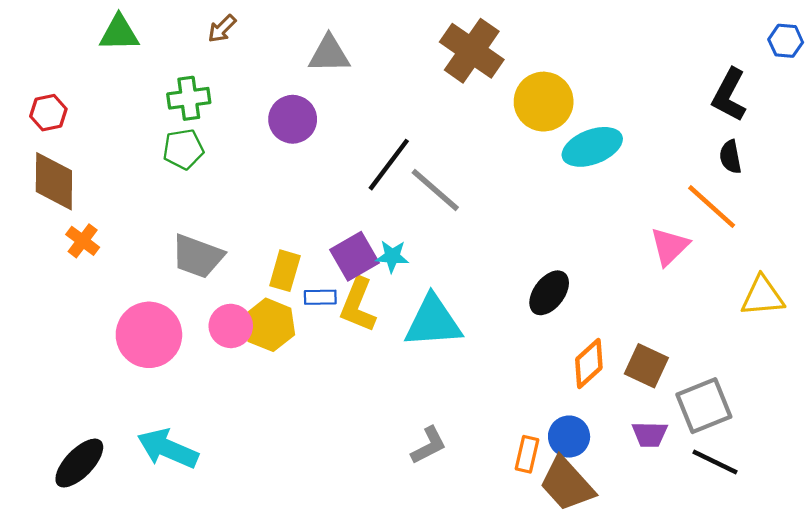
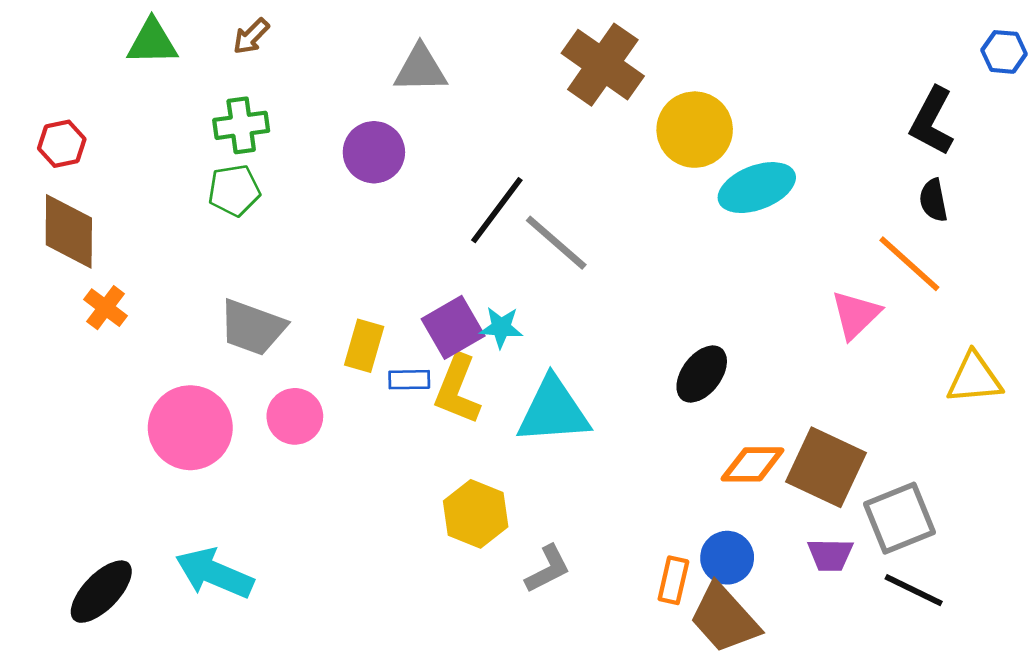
brown arrow: (222, 29) -> (251, 36), moved
yellow hexagon: (269, 325) -> (476, 514), moved
orange diamond: (589, 364) -> (753, 464), turned 42
brown square: (646, 366) -> (826, 467), size x1.4

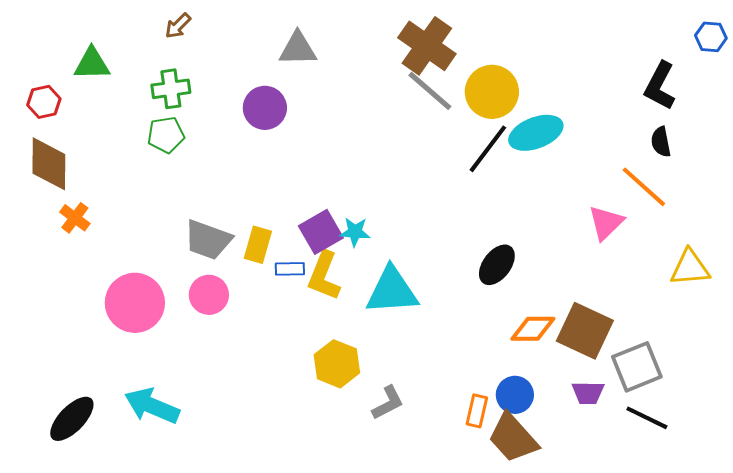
green triangle: (152, 42) -> (92, 64), moved
black line: (497, 210) -> (488, 149), moved
gray line: (556, 243) -> (430, 91), moved
gray trapezoid: (252, 327) -> (208, 240), moved

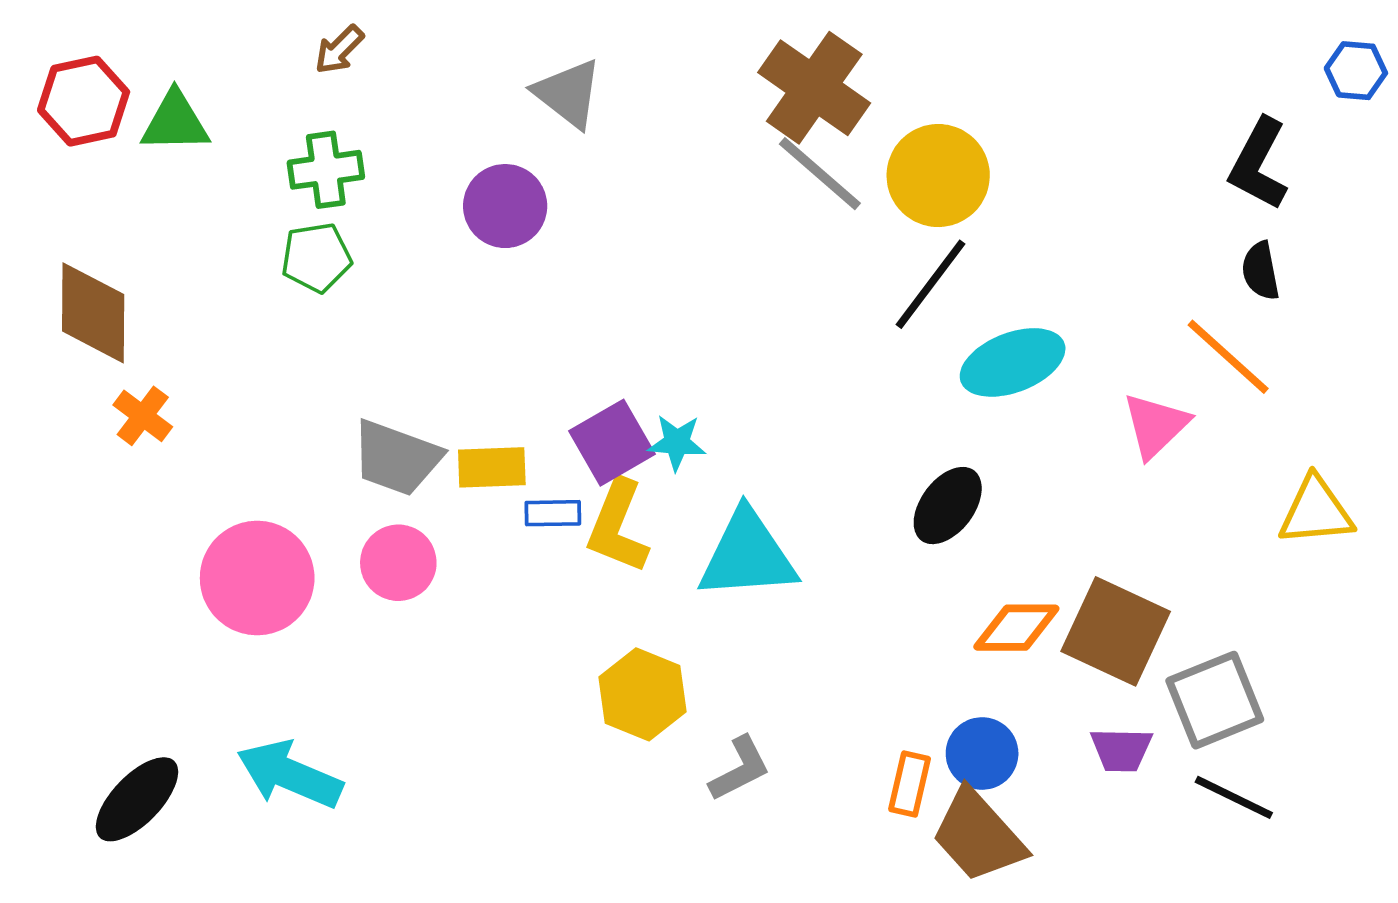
gray triangle: (298, 49) -> (568, 93), turned 39
red hexagon: (44, 102) -> (84, 101), moved, size x1.4
cyan ellipse: (536, 133) -> (1013, 362), moved
yellow rectangle: (258, 245) -> (492, 467), turned 72

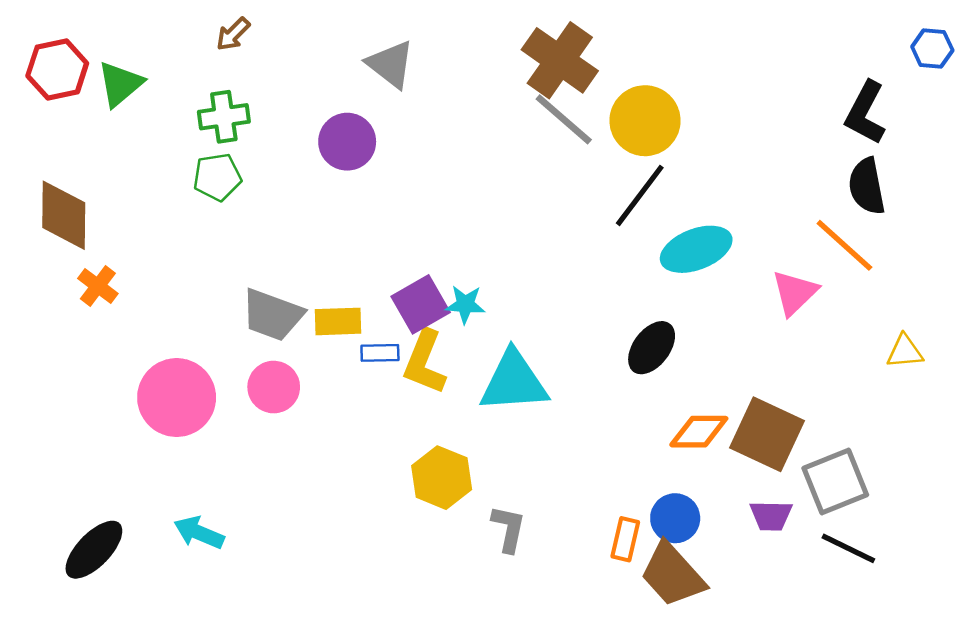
green triangle: (175, 122) -> (120, 84), turned -39
black semicircle: (1261, 271) -> (867, 186), size x1.4
yellow triangle: (1316, 511) -> (905, 352), size x0.7
gray L-shape: (740, 769) -> (509, 529), turned -51
cyan arrow: (290, 774) -> (199, 533), size x0.7

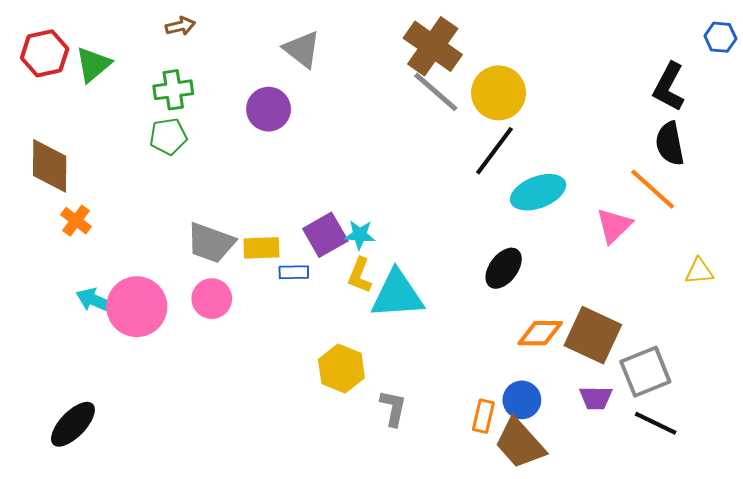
brown arrow: (233, 34) -> (180, 26), turned -148
yellow L-shape: (425, 362) -> (360, 275), moved, size x0.7
cyan arrow: (199, 533) -> (95, 301), moved

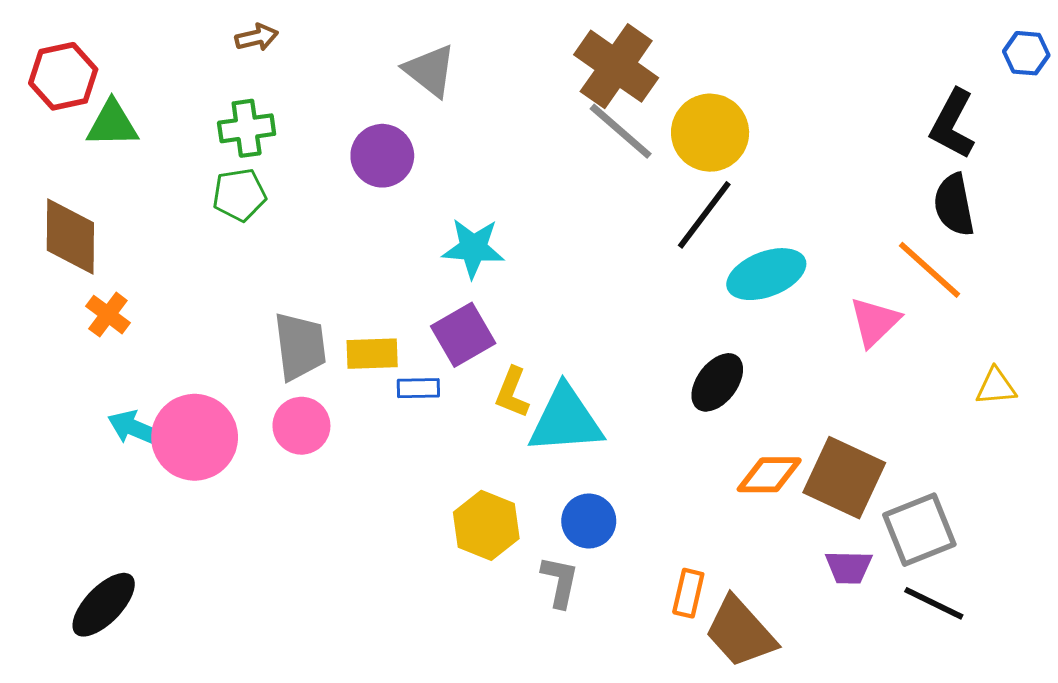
green triangle: (93, 65) -> (112, 124), moved, turned 39
cyan star: (360, 235) -> (473, 248), moved, size x1.4
gray trapezoid: (211, 243) -> (300, 346), turned -117
blue circle: (522, 400) -> (589, 521), moved

